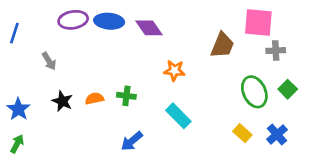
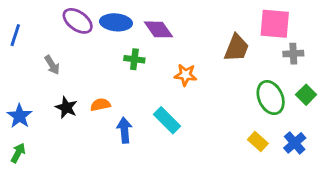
purple ellipse: (73, 20) -> (78, 21), turned 44
green cross: (126, 96) -> (134, 59), moved
cyan rectangle: (178, 116) -> (167, 120), moved
blue arrow: (132, 141) -> (124, 130), moved, turned 125

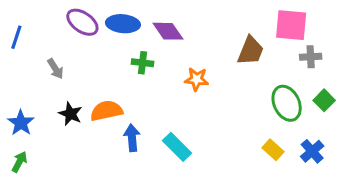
orange semicircle: (100, 105) -> (106, 111), size x1.5
cyan rectangle: (167, 120) -> (177, 147), moved

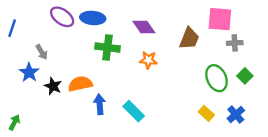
purple diamond: (168, 31) -> (144, 27), moved
green cross: (142, 63) -> (108, 47), size x1.5
blue star: (21, 123) -> (29, 72), moved

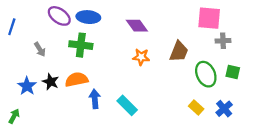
brown trapezoid: (189, 38) -> (179, 52), moved
green cross: (108, 47) -> (81, 45), moved
blue star: (29, 72) -> (27, 86), moved
green square: (245, 76) -> (233, 72), turned -32

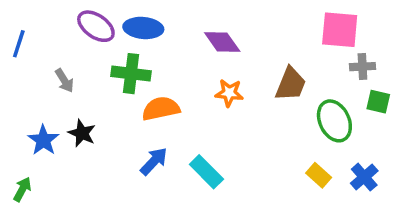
green square: (233, 72) -> (378, 102), moved
orange semicircle: (77, 80) -> (161, 109), moved
blue arrow: (95, 99) -> (154, 161), turned 48

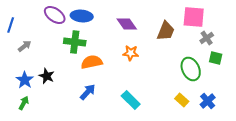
gray cross: (362, 67) -> (207, 38), turned -32
gray arrow: (64, 81) -> (25, 46), moved, turned -96
brown trapezoid: (291, 84) -> (166, 31), moved
cyan rectangle: (206, 172) -> (131, 100), moved
green arrow: (22, 189) -> (24, 103), moved

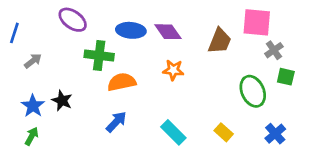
blue ellipse: (82, 16) -> (131, 30), moved
yellow rectangle: (182, 100) -> (224, 132), moved

